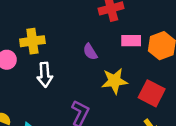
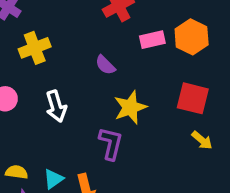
yellow cross: (32, 41) -> (35, 48), moved
yellow star: (114, 81) -> (130, 107), moved

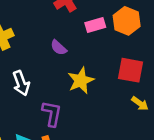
purple L-shape: (111, 143) -> (52, 114), moved

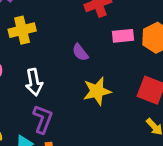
purple L-shape: (52, 114) -> (43, 119), moved

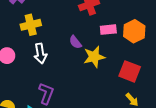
white arrow: (34, 82) -> (40, 54), moved
yellow star: (97, 91) -> (94, 57), moved

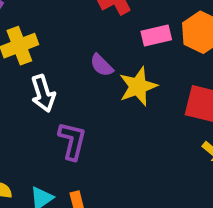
purple L-shape: (46, 93) -> (72, 141), moved

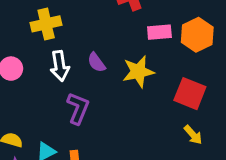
purple semicircle: (102, 65) -> (96, 63), moved

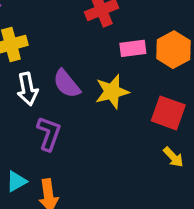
purple semicircle: (96, 63) -> (67, 84), size x1.4

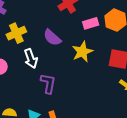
purple semicircle: (67, 84) -> (52, 38), moved

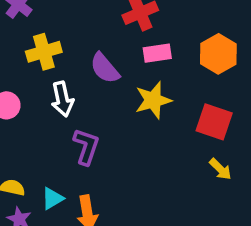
pink rectangle: (91, 23) -> (157, 53), moved

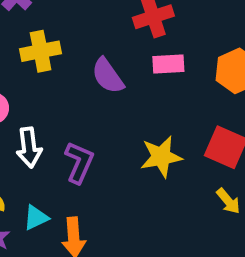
white arrow: (62, 99) -> (29, 147), moved
yellow star: (153, 100) -> (161, 157), moved

